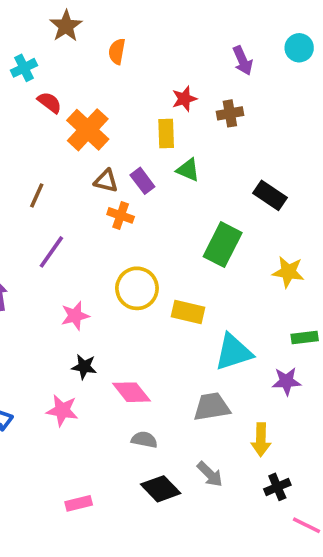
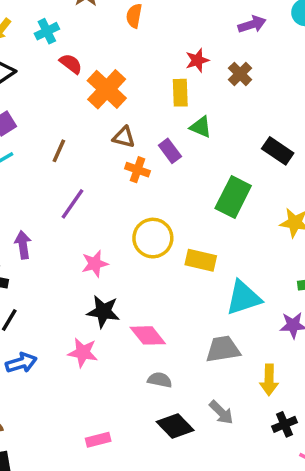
purple arrow: (243, 61) -> (252, 24), turned -84
brown cross: (230, 113) -> (240, 74), turned -35
purple rectangle: (142, 181) -> (170, 151), moved
black star: (84, 367) -> (103, 312), size x1.4

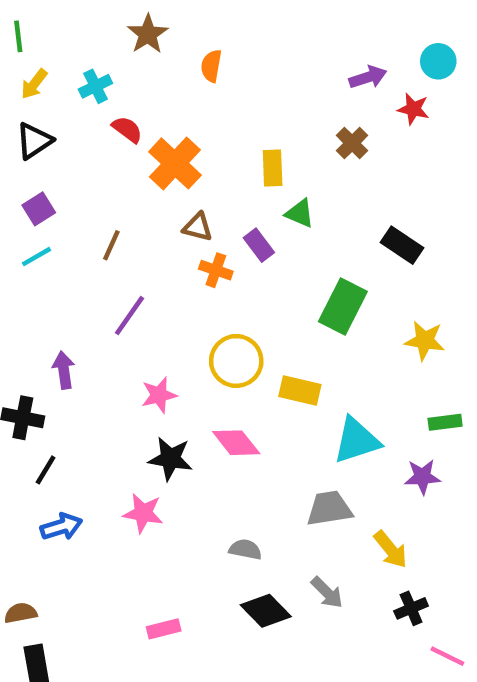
red star: (197, 60) -> (413, 109), moved, turned 30
pink diamond: (148, 335) -> (236, 443), moved
yellow arrow: (269, 380) -> (391, 549), turned -40

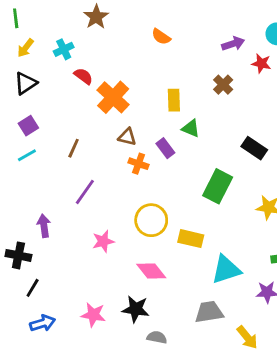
orange semicircle: (211, 66) -> (161, 37), moved, turned -66
black star: (170, 459) -> (136, 309), moved

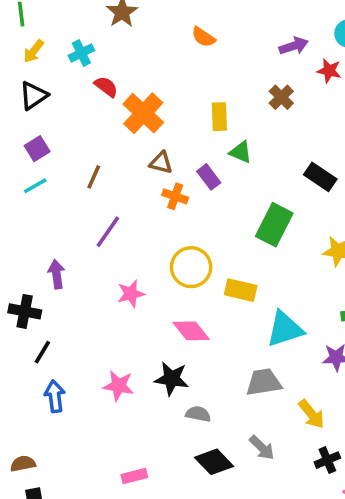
blue arrow: (42, 323) -> (55, 396), turned -80

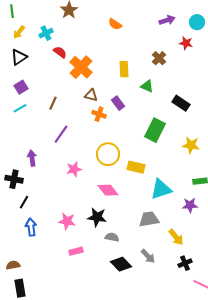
purple arrow: (294, 46) -> (167, 20), moved
green triangle: (241, 152) -> (147, 86), moved
pink rectangle: (134, 476) -> (76, 251), moved

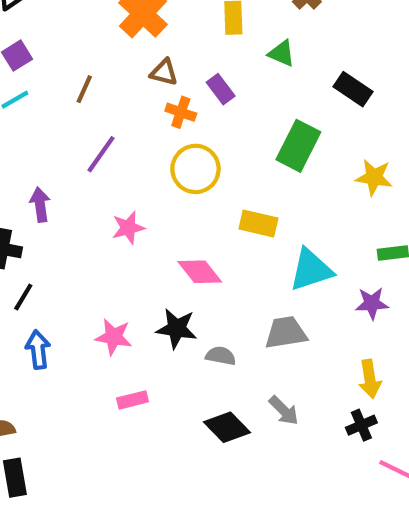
yellow circle: (108, 154) -> (195, 169), moved
gray semicircle: (112, 237) -> (221, 356), moved
yellow arrow: (176, 237) -> (370, 379), moved, turned 30

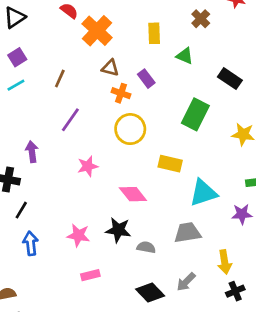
yellow arrow: (370, 379) -> (225, 262), moved
gray arrow: (284, 410) -> (186, 282), turned 90

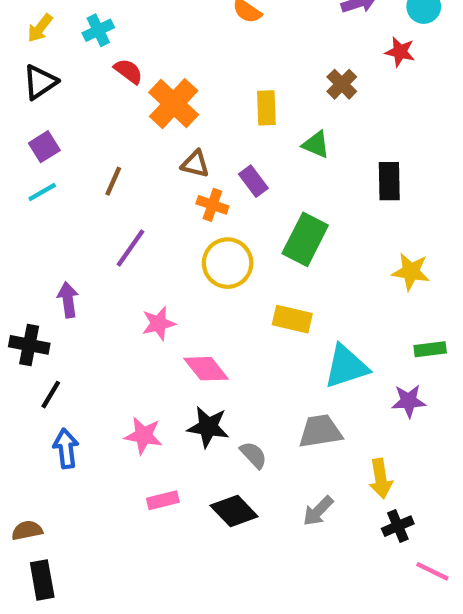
black rectangle: (230, 79) -> (389, 181), turned 55
green rectangle: (195, 114) -> (305, 239), moved
pink diamond: (133, 194) -> (206, 369), moved
gray semicircle: (146, 247) -> (253, 455), turned 36
black diamond: (150, 292) -> (234, 511), moved

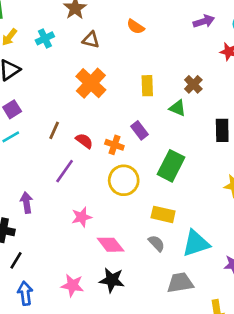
red semicircle: (128, 71) -> (84, 141), moved
brown cross: (342, 84) -> (193, 84), moved
brown triangle: (195, 164) -> (91, 40), moved
gray semicircle: (253, 455) -> (157, 243), moved

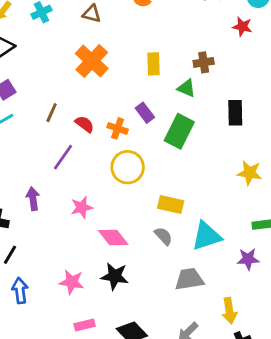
brown cross: (193, 84) -> (204, 62), turned 36
green rectangle: (171, 166) -> (179, 131), moved
purple arrow: (26, 203) -> (33, 199), moved

